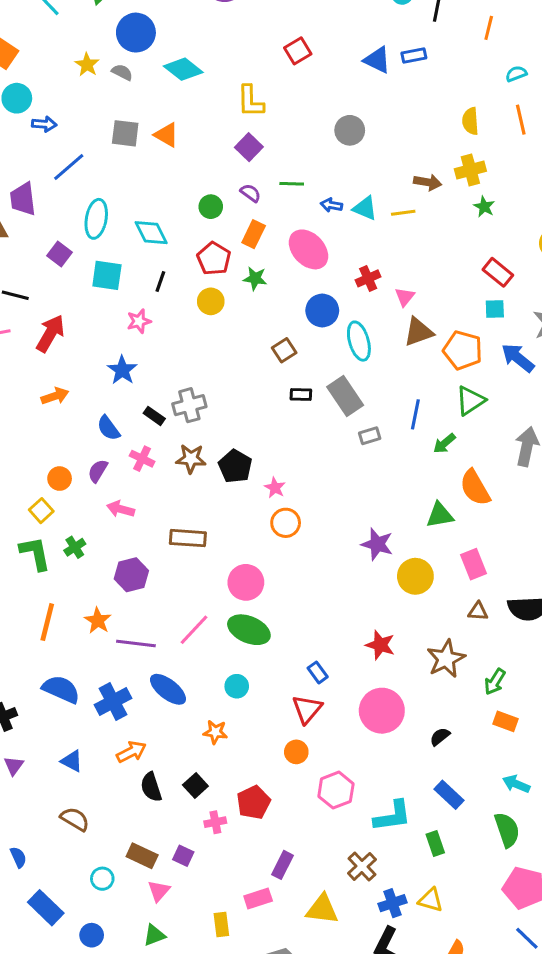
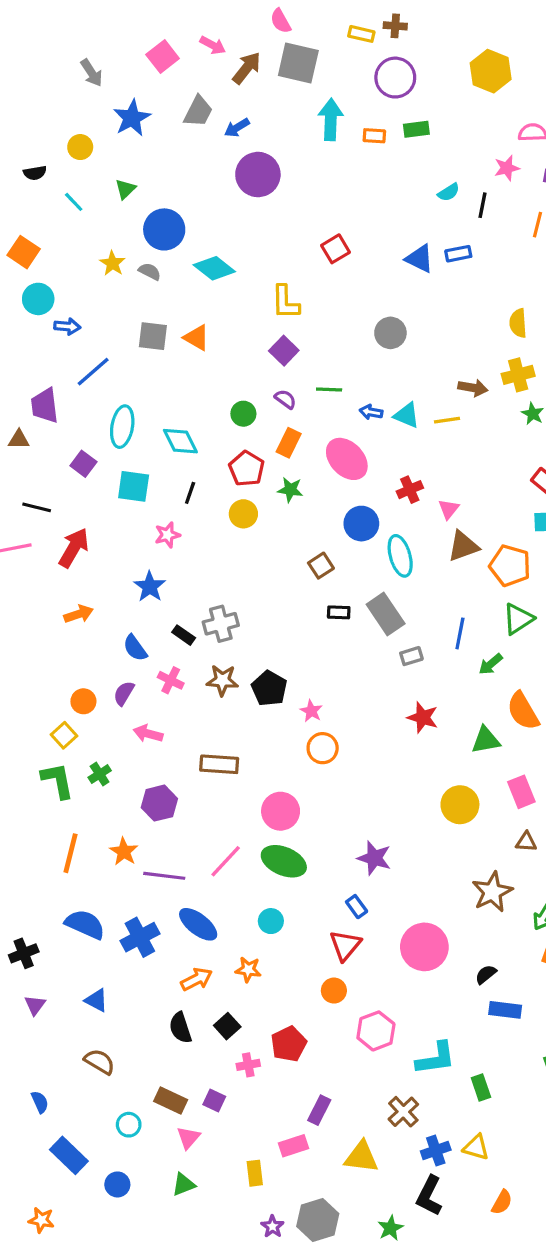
purple star: (377, 544) -> (374, 858), moved
red star: (380, 645) -> (423, 717), moved
orange arrow: (131, 752) -> (197, 979), moved
blue rectangle: (449, 795) -> (505, 1010), moved, turned -36

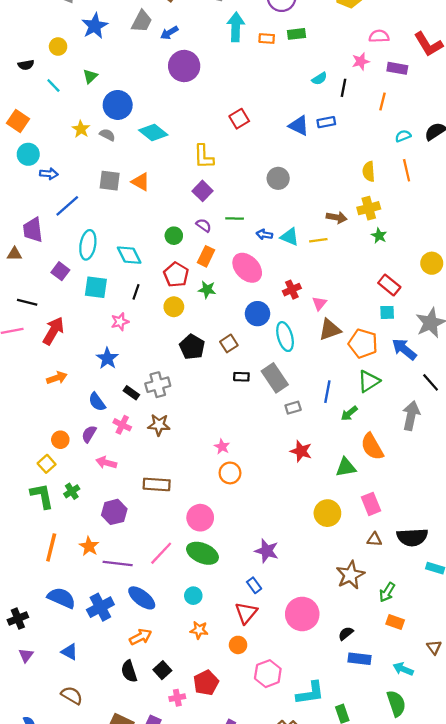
black pentagon: (269, 688) -> (192, 347), moved
orange star: (248, 970) -> (199, 630), moved

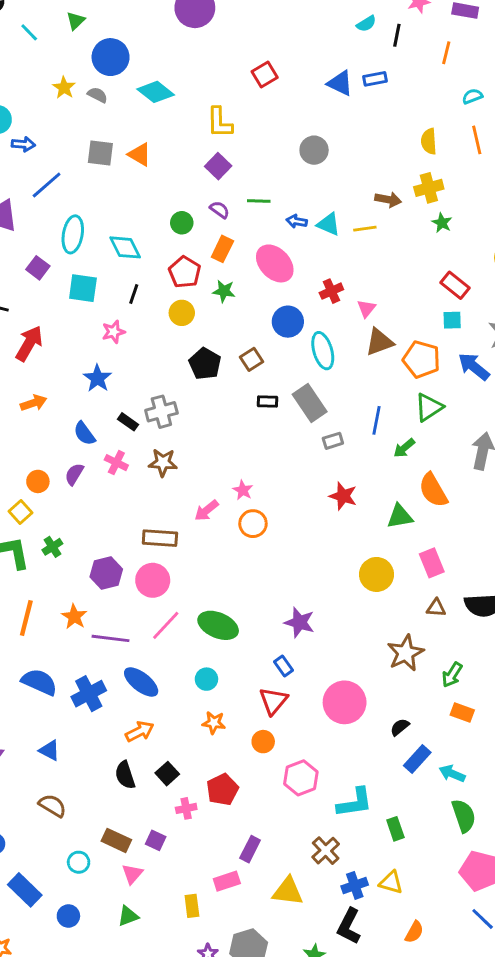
pink arrow: (106, 463) -> (206, 511), moved, turned -54
pink circle: (200, 518) -> (153, 580), moved
blue rectangle: (360, 659) -> (417, 759), turned -55
cyan arrow: (403, 669) -> (452, 774), moved

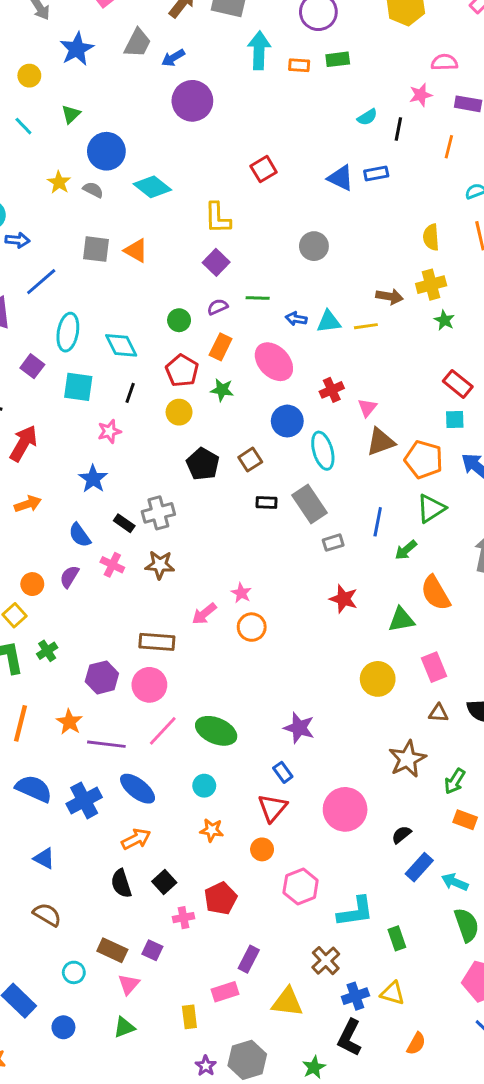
purple semicircle: (220, 210) -> (218, 307), turned -60
cyan triangle: (329, 224) -> (329, 322), turned -30

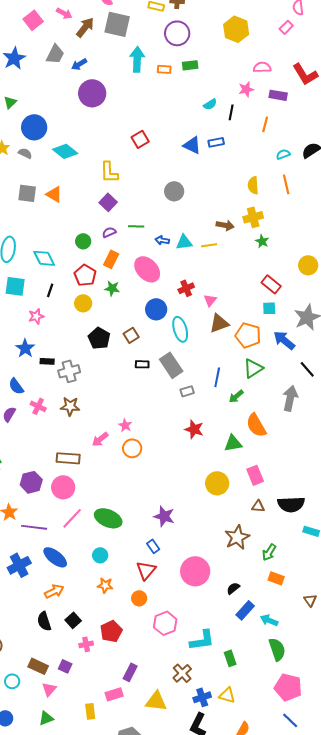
black rectangle: (124, 523) -> (47, 361), moved, turned -32

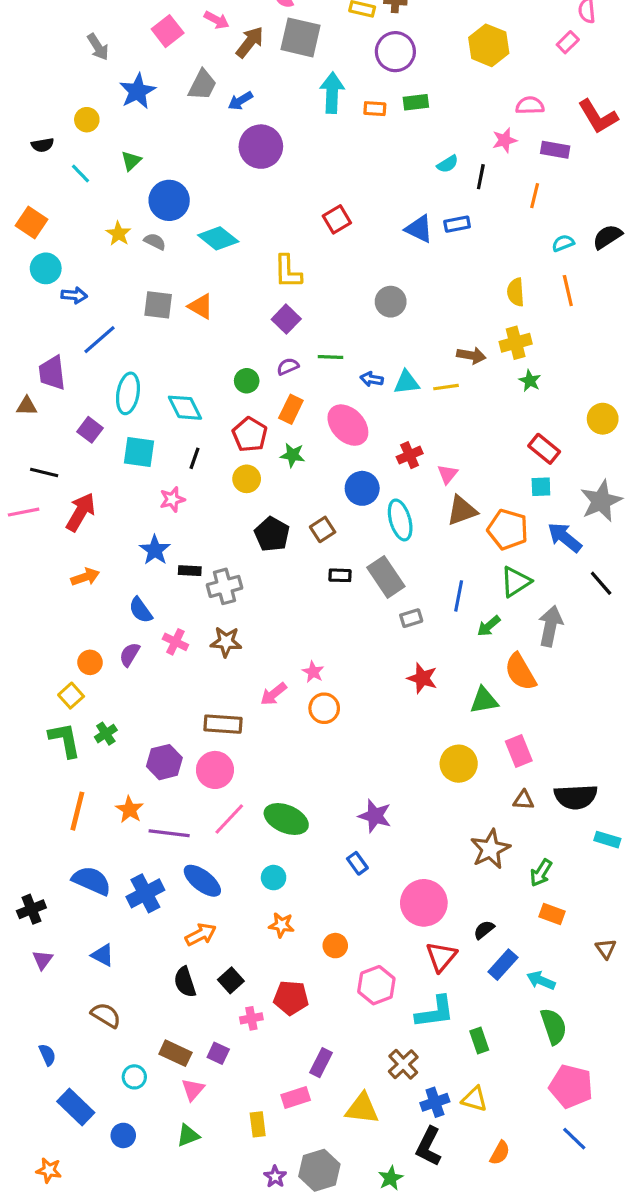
gray arrow: (290, 398) -> (550, 626), moved
red triangle: (146, 570) -> (441, 957), moved
red pentagon: (111, 631) -> (291, 998), turned 30

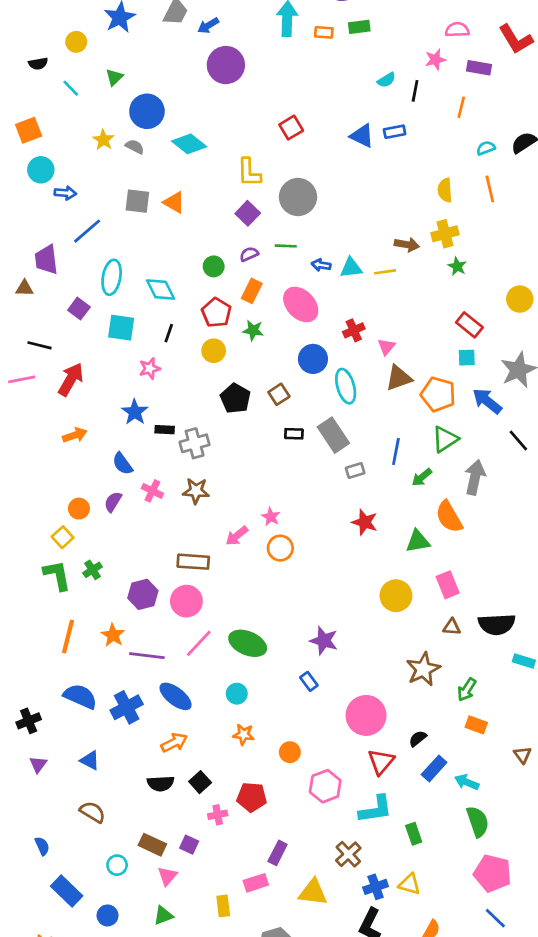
orange square: (31, 223) -> (29, 130), turned 35
gray circle: (391, 302) -> (298, 197), moved, size x1.4
black semicircle: (185, 982) -> (161, 783), turned -75

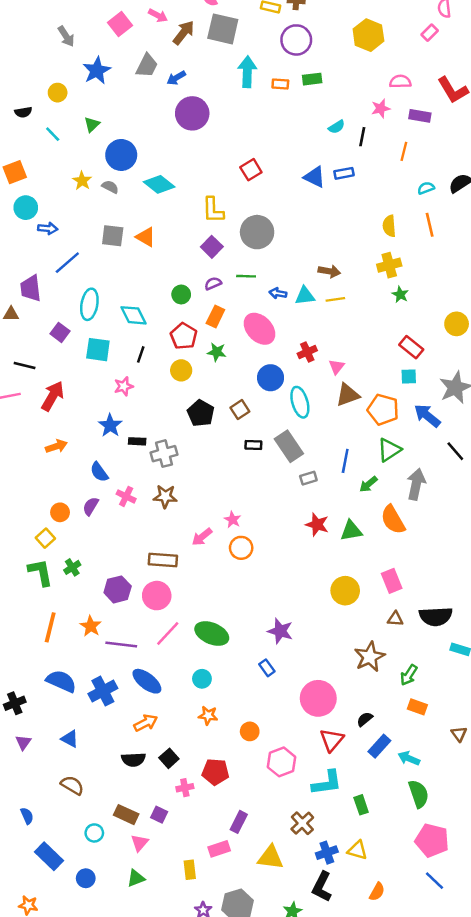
brown arrow: (407, 245) -> (329, 271), moved
green triangle: (418, 541) -> (351, 531), moved

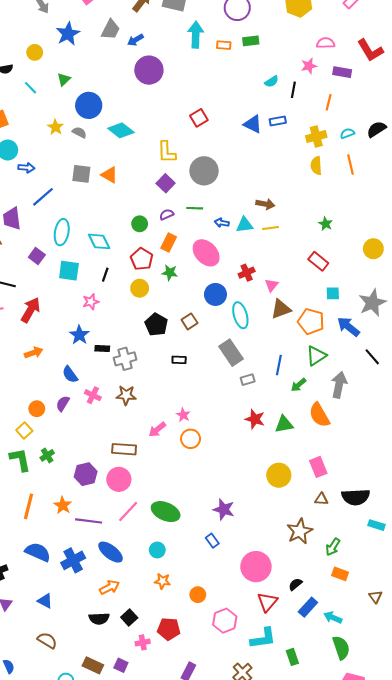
yellow cross: (389, 265) -> (316, 137), moved
red rectangle: (411, 347) -> (318, 261), moved
black rectangle: (253, 445) -> (179, 360), moved

